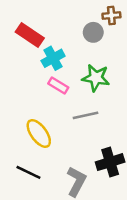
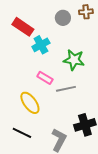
gray circle: (93, 32) -> (63, 18), moved
pink rectangle: (58, 86) -> (45, 78), moved

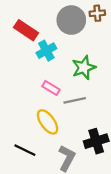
gray circle: (63, 18) -> (71, 20), size x1.6
green star: (74, 60) -> (84, 68), turned -30
yellow ellipse: (30, 103) -> (48, 122), moved

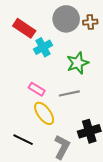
brown cross: (97, 13) -> (90, 22), moved
pink rectangle: (51, 88) -> (37, 89), moved

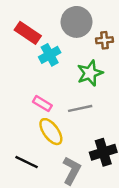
brown cross: (90, 22) -> (104, 40), moved

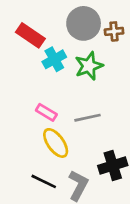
brown cross: (104, 40) -> (114, 31), moved
green star: (90, 73) -> (89, 66), moved
black line: (27, 162) -> (44, 181), moved

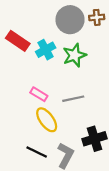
brown cross: (114, 31) -> (97, 17), moved
red rectangle: (30, 35) -> (18, 41), moved

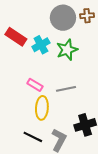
yellow ellipse: (47, 120) -> (42, 108), turned 40

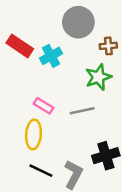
brown cross: (87, 16) -> (108, 46), moved
green star: (67, 50) -> (98, 77), moved
yellow ellipse: (42, 108) -> (33, 134), moved

